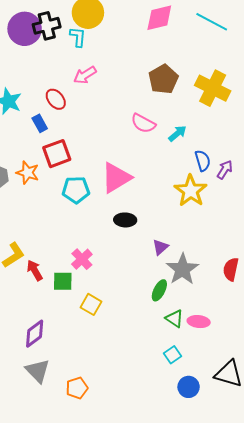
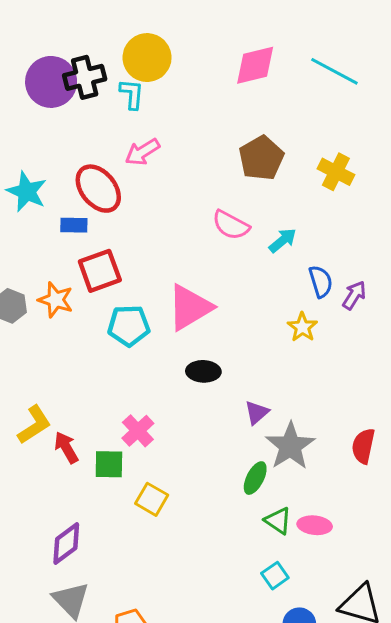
yellow cross: (213, 88) -> (336, 172), size x0.7
red ellipse: (56, 99) -> (98, 189), size x1.5
blue rectangle: (40, 123) -> (74, 225), turned -60
yellow star: (191, 191) -> (302, 327), size x0.6

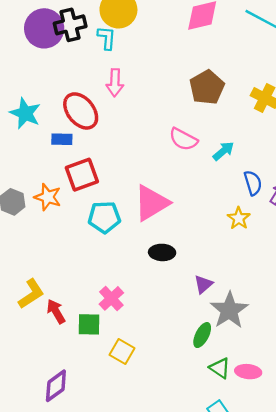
pink arrow: (142, 152) -> (115, 83), turned -56

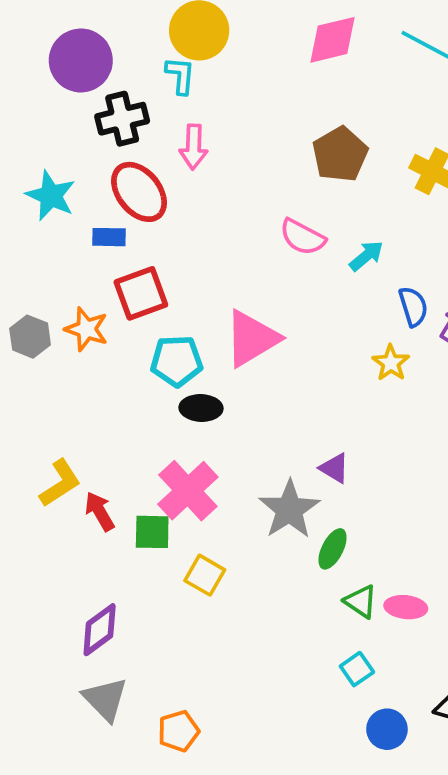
black cross: (70, 25) -> (122, 119), moved
black ellipse: (162, 252) -> (201, 408), moved
purple triangle: (203, 284) -> (334, 468), turned -48
pink cross: (111, 298) -> (188, 491), size x1.5
gray star: (229, 310) -> (289, 509), moved

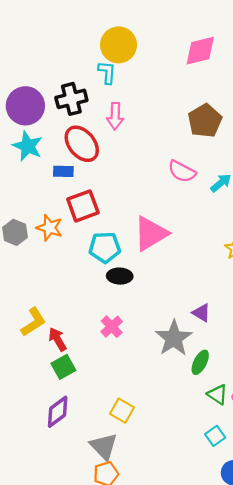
purple circle: (81, 60) -> (25, 106), moved
pink cross: (188, 491) -> (112, 327), size x0.6
green square: (152, 532) -> (63, 367), moved, turned -30
yellow square: (205, 575) -> (122, 411), moved
gray triangle: (105, 699) -> (104, 446), moved

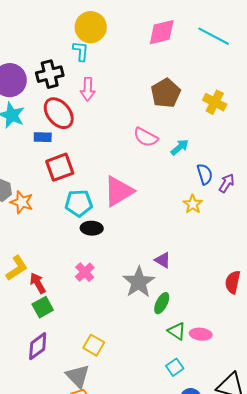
orange star: (50, 228) -> (22, 202), moved

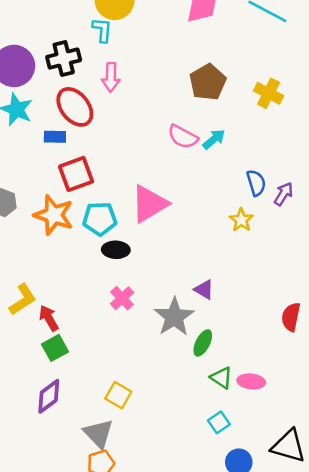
cyan arrow: (180, 147) -> (214, 139), moved
orange star: (22, 202) -> (54, 215), moved, size x1.4
pink cross: (85, 272) -> (122, 298), moved

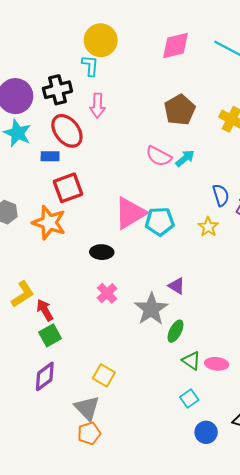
cyan pentagon: (100, 219) -> (160, 222), moved

